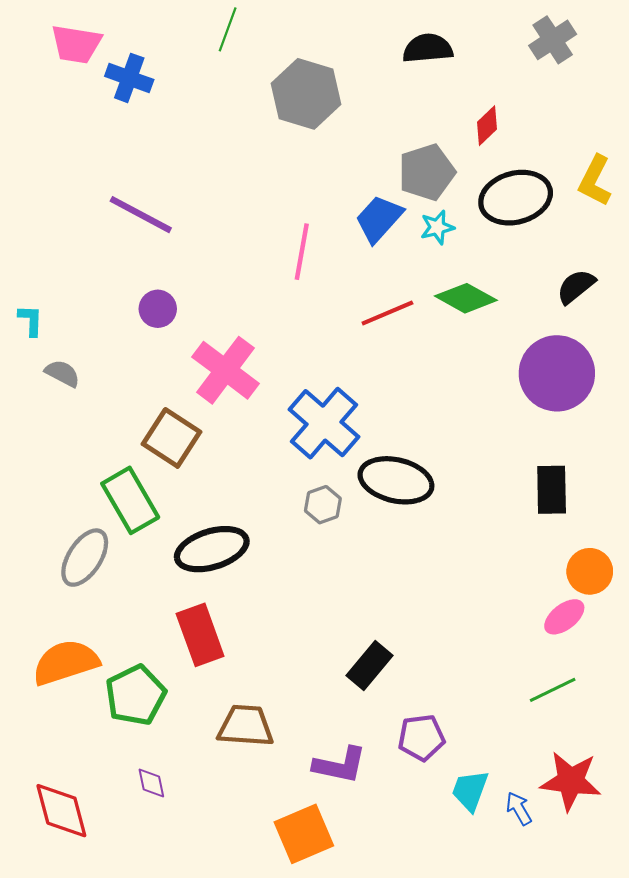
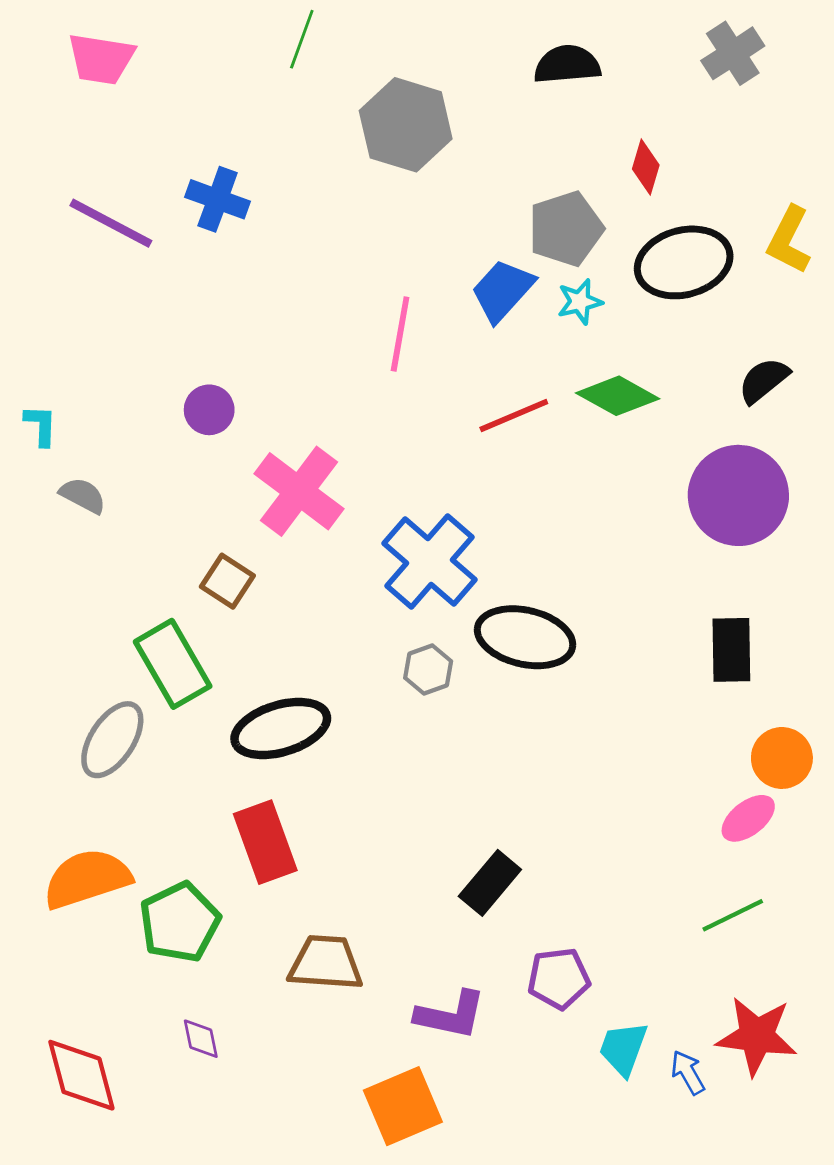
blue cross: (129, 78) -> (218, 199), moved
red diamond: (487, 126) -> (646, 167), turned -30
purple line: (141, 215) -> (111, 223), moved
brown square: (172, 438) -> (227, 581), size x0.7

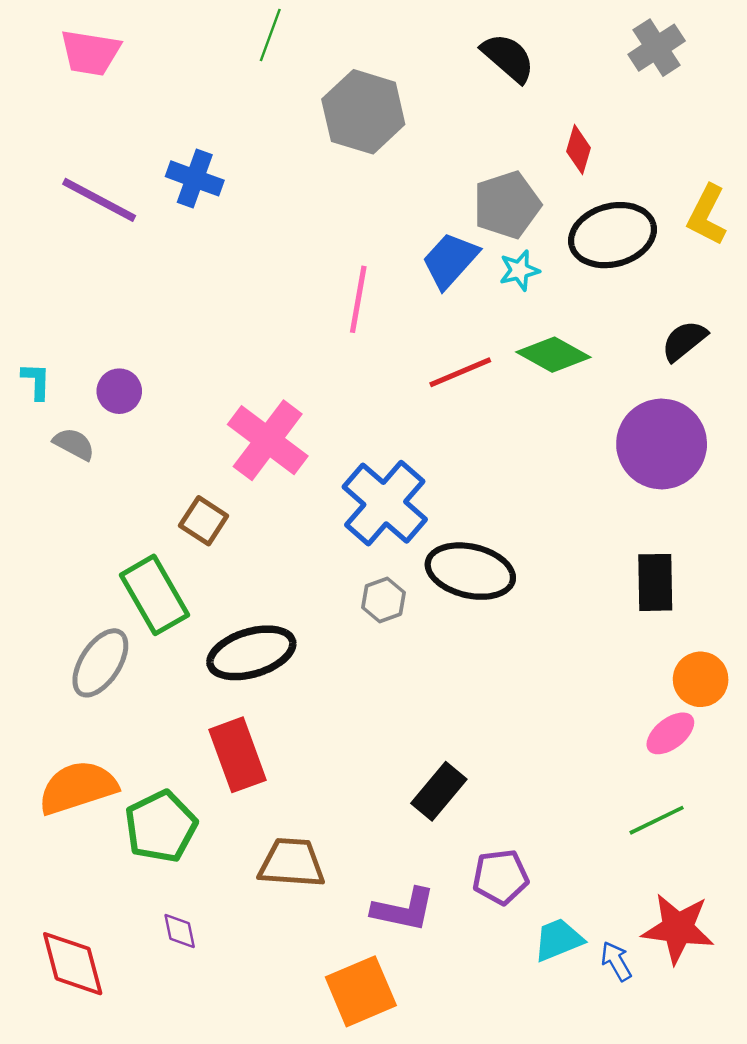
black semicircle: (567, 64) -> (508, 58), turned 46
purple circle: (209, 410) -> (119, 391), moved
cyan trapezoid: (623, 1049) -> (558, 940), turned 48

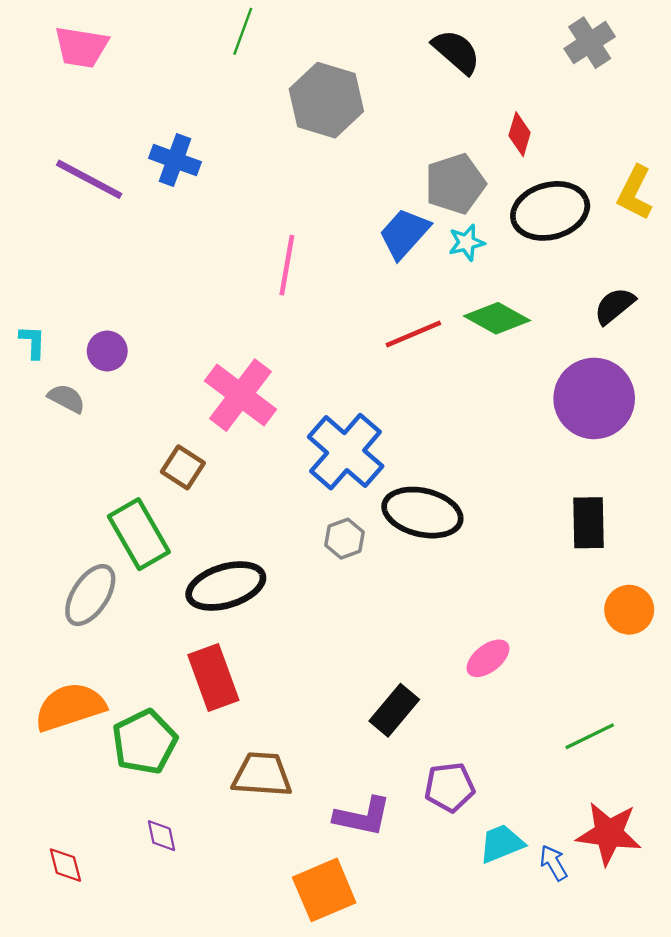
pink line: (358, 299) -> (287, 265), moved
pink ellipse: (670, 733) -> (488, 658), moved
red diamond: (73, 964) -> (65, 865), size x0.6

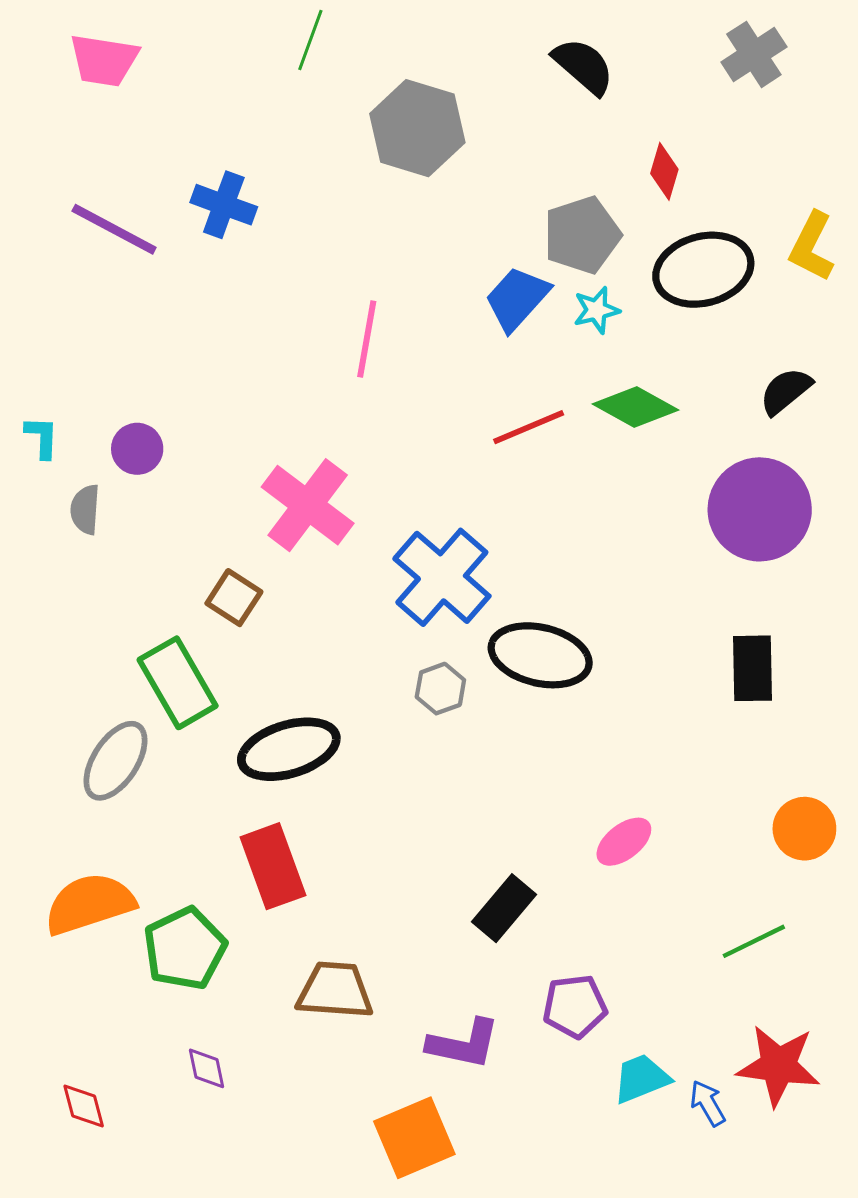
gray semicircle: (67, 398) -> (85, 509), turned -114
orange circle: (629, 610) -> (804, 829), moved

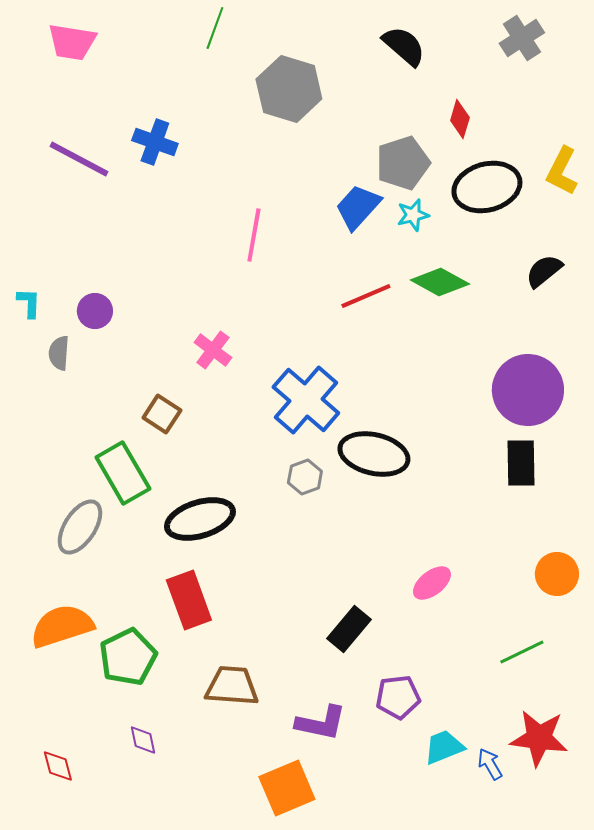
pink cross: (308, 505) -> (213, 350), size x0.6
purple circle: (760, 509) -> (528, 390), moved

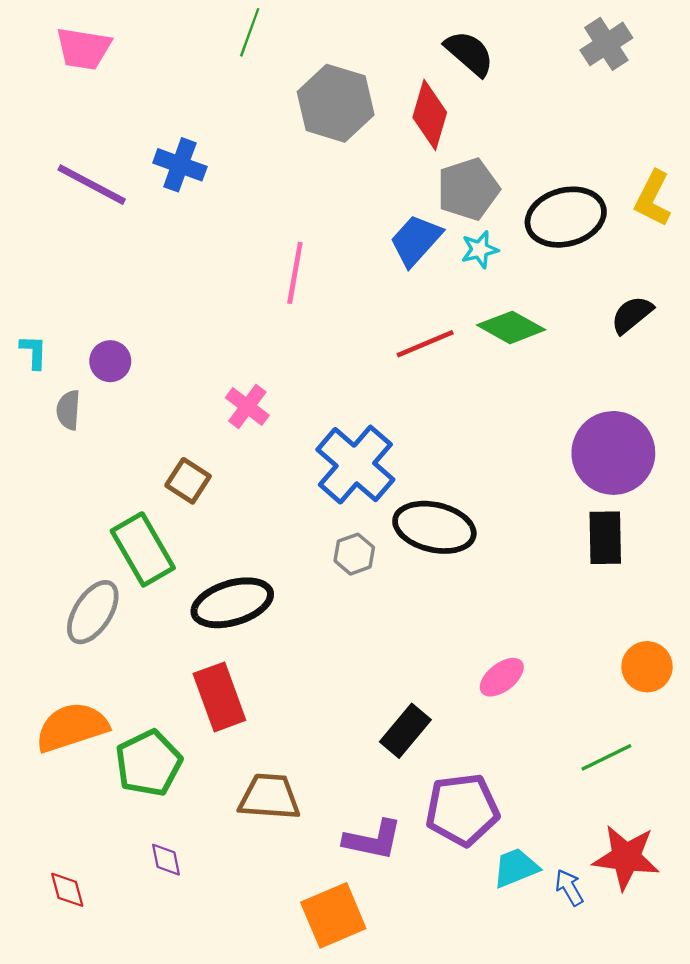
red diamond: (460, 119) -> (430, 115), moved, size x1.5
purple pentagon: (398, 697) -> (462, 810), size x1.4

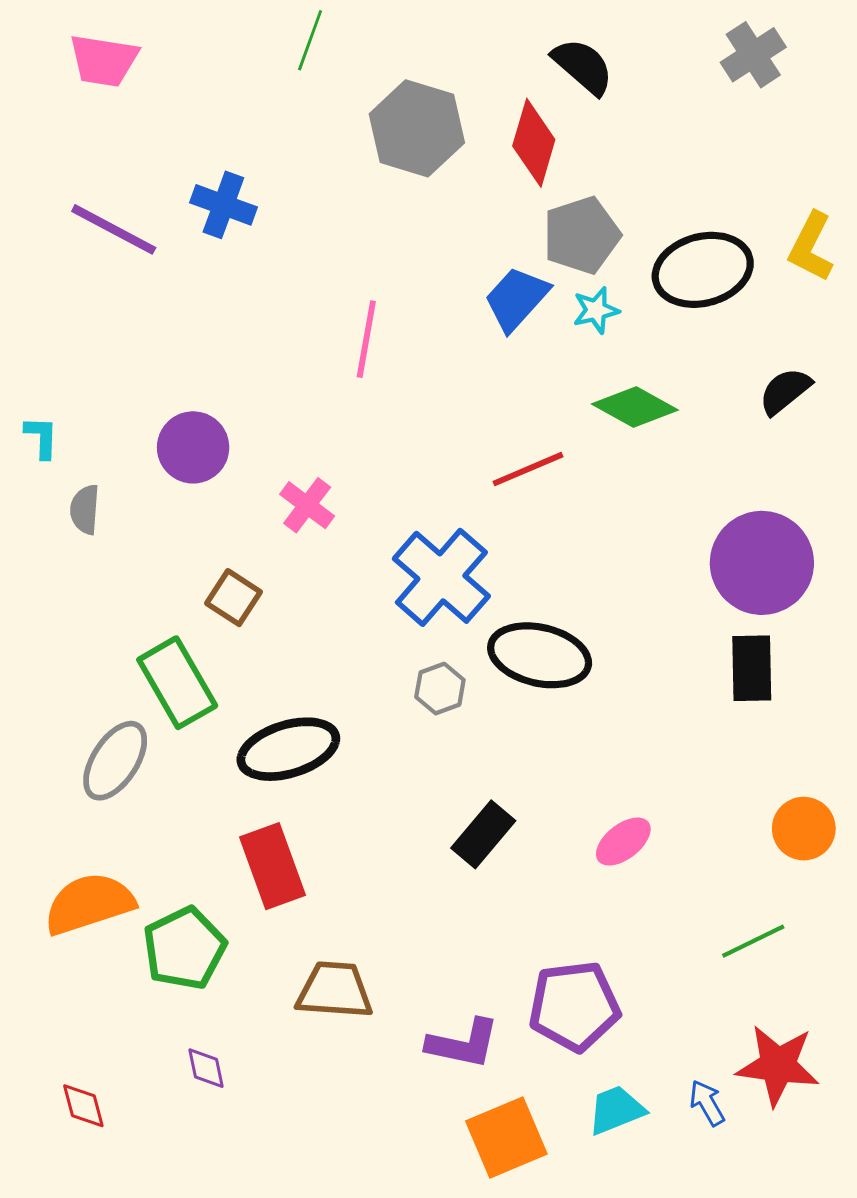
red line: (425, 344) -> (528, 469), moved
purple circle: (110, 361) -> (193, 447), moved, size x1.4
black rectangle: (405, 731) -> (483, 834), moved
cyan trapezoid: (516, 868) -> (616, 1110), moved
orange square: (333, 915) -> (506, 1138), moved

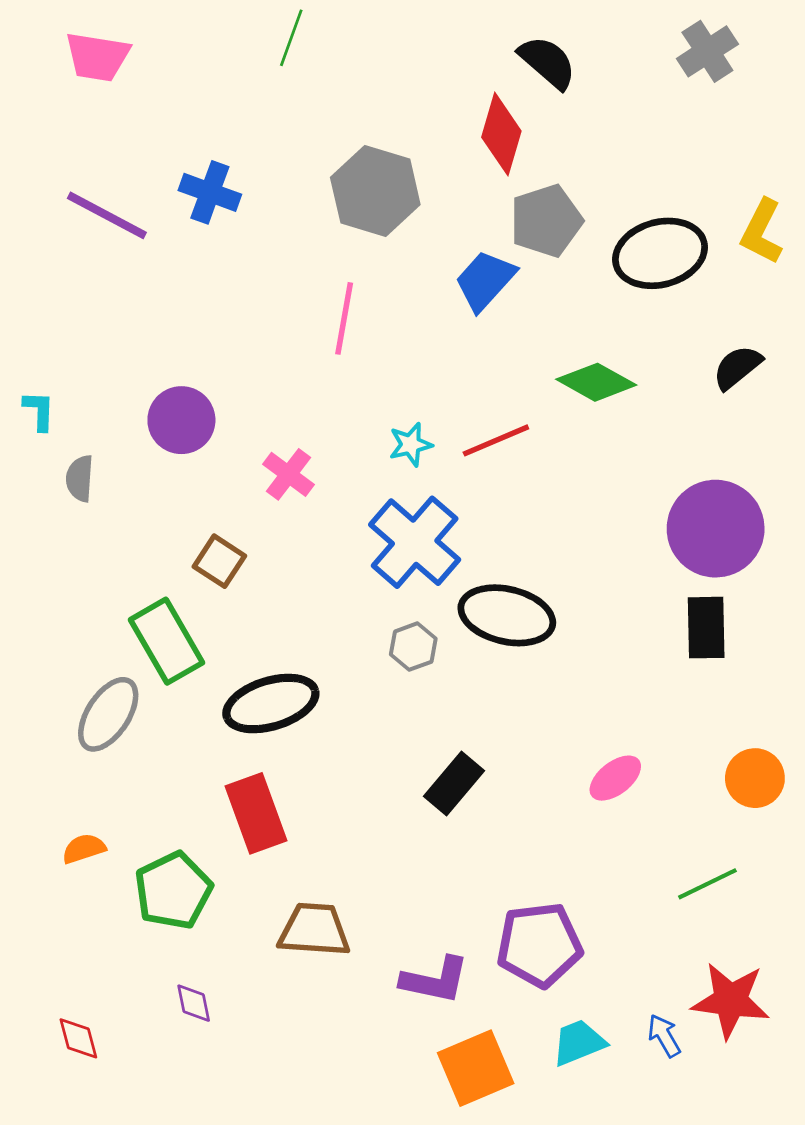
gray hexagon: (417, 128) -> (375, 191), moved
cyan star: (596, 310) -> (411, 445), moved
pink ellipse: (623, 842) -> (615, 778), moved
orange semicircle: (89, 904) -> (84, 849), size x0.5

